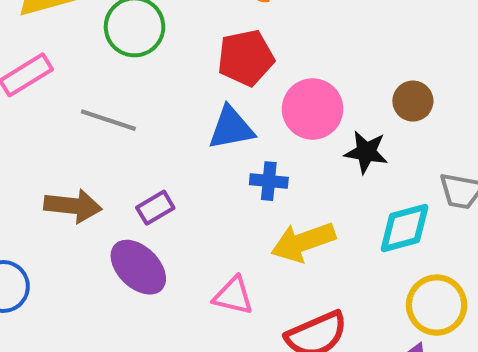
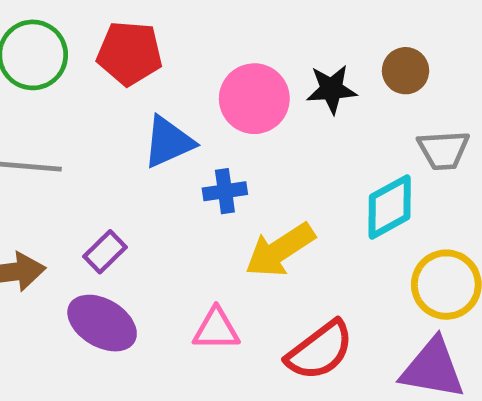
red pentagon: (246, 58) -> (130, 53), moved, turned 30
brown circle: (413, 101) -> (406, 71), moved
black star: (366, 152) -> (332, 89), moved

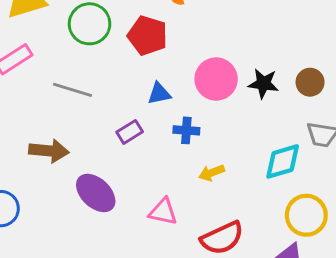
blue triangle: (168, 142) -> (159, 94), size x0.7
yellow arrow: (280, 250) -> (212, 173), size x0.6
purple rectangle: (105, 252) -> (130, 132), moved

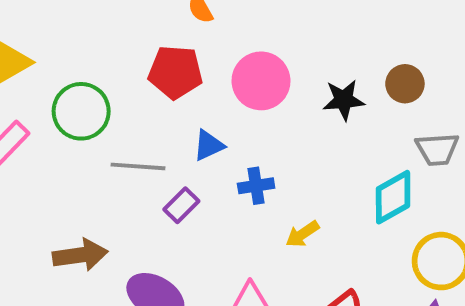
green circle: (90, 24) -> (81, 111), moved
pink circle: (216, 79) -> (261, 81), moved
gray line: (72, 90) -> (138, 166), moved

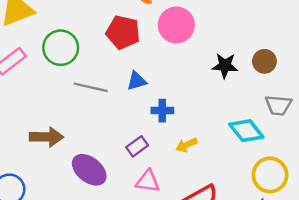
pink circle: (261, 81) -> (176, 25), moved
cyan diamond: (393, 197) -> (246, 131), turned 72
purple rectangle: (181, 205) -> (137, 146), moved

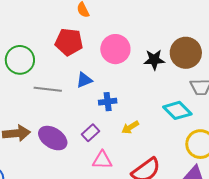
pink circle: (176, 25) -> (115, 49), moved
brown circle: (264, 61) -> (186, 53), size x1.6
purple ellipse: (89, 170) -> (53, 138), moved

